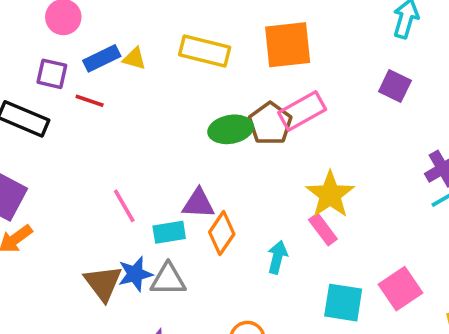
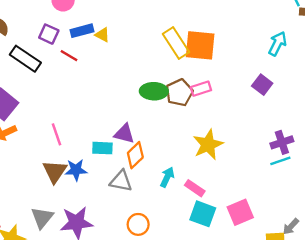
yellow rectangle: (205, 51) -> (176, 43), moved, turned 32
pink rectangle: (302, 111) -> (201, 89), size x0.7
pink line: (124, 206) -> (57, 134), moved
pink rectangle: (323, 229) -> (195, 188), moved, turned -30
gray triangle: (168, 279) -> (121, 181), moved

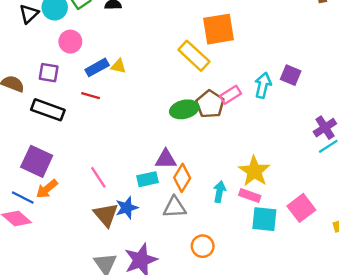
purple square: (49, 34) -> (49, 73), moved
cyan arrow: (277, 44) -> (263, 85), moved
orange square: (200, 45) -> (219, 29), moved
yellow star: (208, 145) -> (254, 171), moved

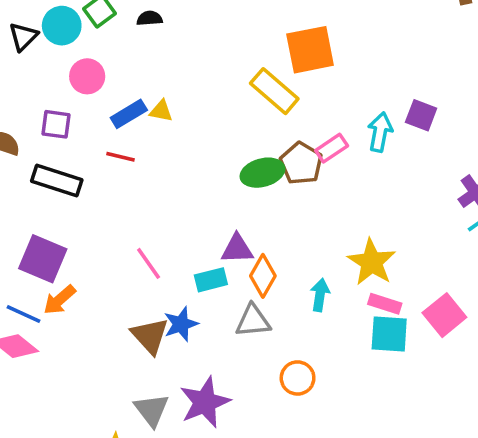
pink line: (98, 177) -> (149, 263), moved
pink rectangle: (250, 196) -> (385, 304), moved

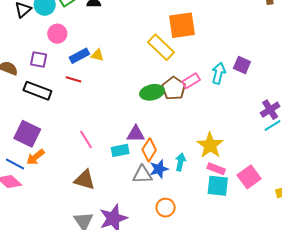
blue star: (181, 324) -> (159, 169), moved
brown triangle: (150, 336) -> (85, 180), turned -35

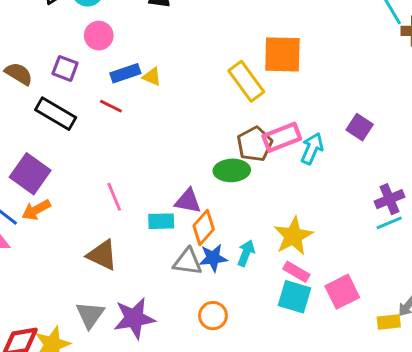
cyan arrow: (219, 73) -> (312, 149), moved
pink rectangle: (191, 81) -> (282, 137), size x1.4
green ellipse: (152, 92) -> (232, 170), moved

